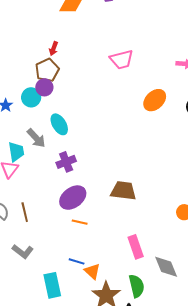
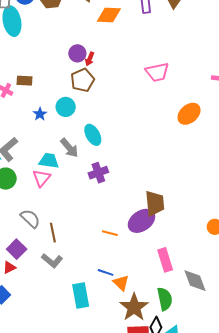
purple circle: (44, 87) -> (77, 53), moved
cyan trapezoid: (16, 152) -> (49, 161), turned -75
brown trapezoid: (123, 191) -> (155, 203), turned 76
purple ellipse: (73, 198) -> (141, 221), moved
brown line: (25, 212) -> (53, 233), moved

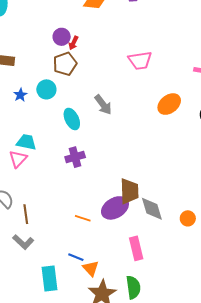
gray arrow: (69, 148) -> (103, 105), moved
gray diamond: (195, 281) -> (152, 209), moved

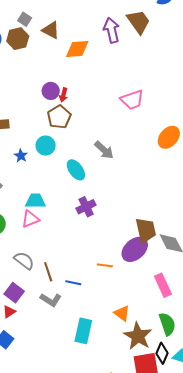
pink triangle: (18, 159) -> (30, 219), turned 36
blue line: (76, 257) -> (73, 283), moved
cyan rectangle: (49, 279) -> (83, 331), turned 30

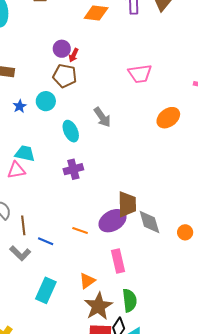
brown pentagon: (59, 117) -> (65, 76), turned 30
pink rectangle: (163, 285) -> (118, 261), moved
orange triangle: (122, 313) -> (87, 281), turned 36

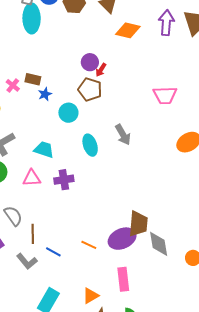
blue star: (20, 106) -> (45, 94), moved
cyan trapezoid: (25, 153) -> (44, 150), moved
purple cross: (73, 169) -> (64, 180), moved

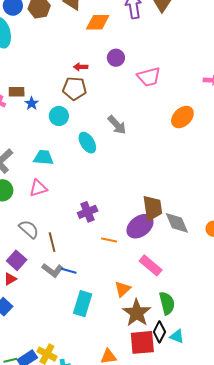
purple circle: (90, 62) -> (116, 58), moved
red arrow: (101, 70) -> (81, 67), turned 72
purple cross: (64, 180) -> (88, 212), moved
blue line: (53, 252) -> (69, 271), moved
pink rectangle: (123, 279) -> (151, 265), turned -30

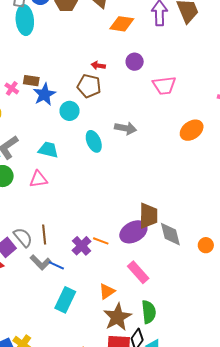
blue star: (32, 103) -> (44, 94), size x1.6
gray arrow: (117, 125) -> (126, 128), turned -45
purple cross: (88, 212) -> (82, 246), moved, turned -30
gray semicircle: (29, 229) -> (23, 237), moved

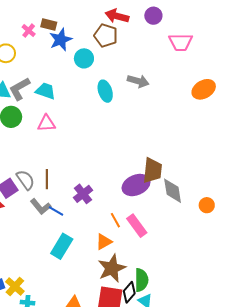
red arrow: (98, 66) -> (117, 16), size x1.6
cyan trapezoid: (48, 150) -> (45, 91), moved
orange line: (101, 241) -> (115, 220), moved, turned 35
green semicircle: (149, 312) -> (141, 280), moved

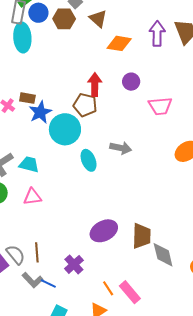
red arrow: (117, 16) -> (95, 85), turned 80
cyan circle: (84, 58) -> (65, 129), size x1.6
purple ellipse: (136, 185) -> (104, 231), moved

